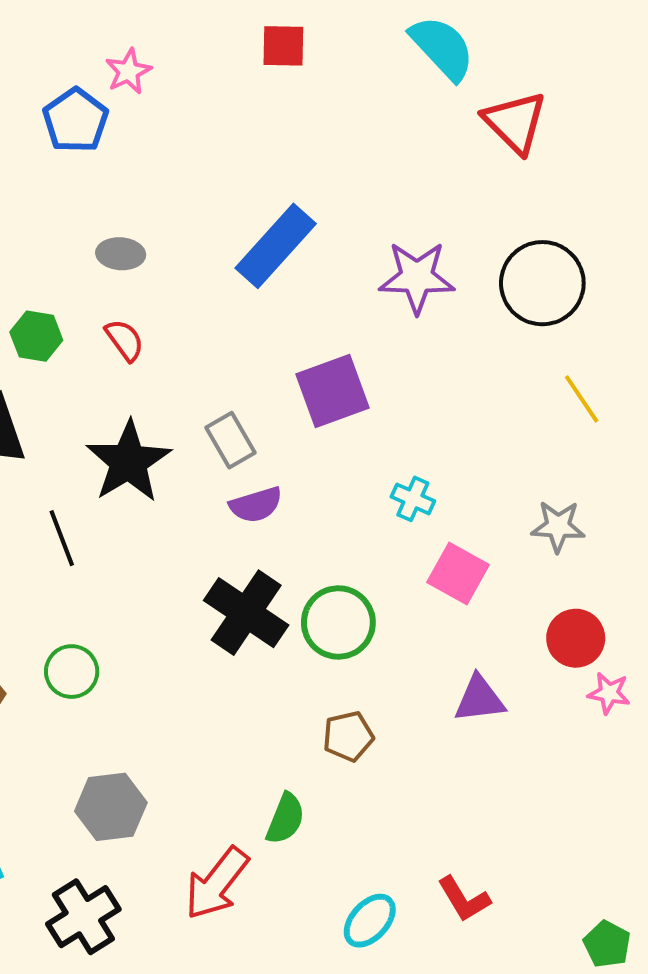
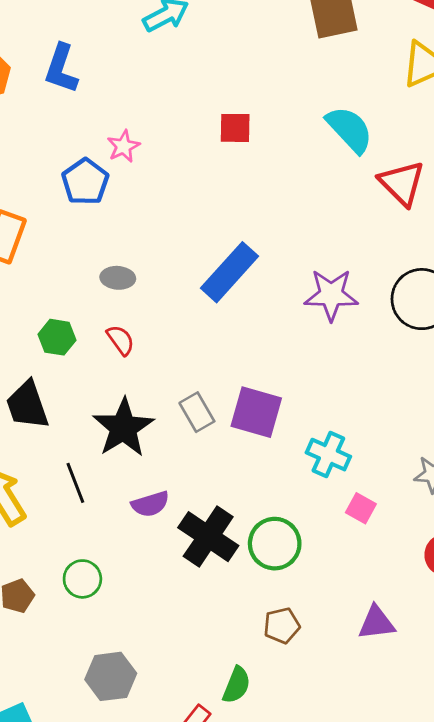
purple square: (332, 391) -> (256, 412), moved, turned 36
cyan cross: (413, 499) -> (328, 455), size x1.4
purple semicircle: (256, 505) -> (150, 504), moved
pink square: (458, 573) -> (361, 508), size x0.7
purple triangle: (480, 699) -> (376, 623), moved

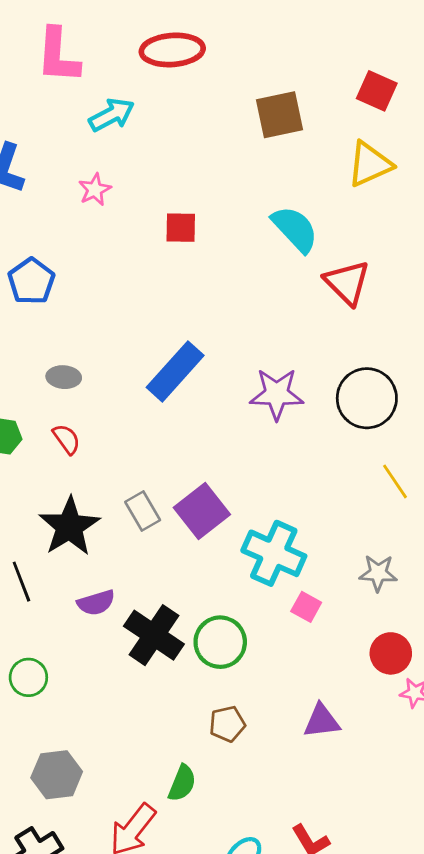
pink star: (123, 146) -> (95, 190), moved
purple square: (256, 412) -> (202, 511), turned 36
cyan cross: (328, 455) -> (274, 553), size x1.4

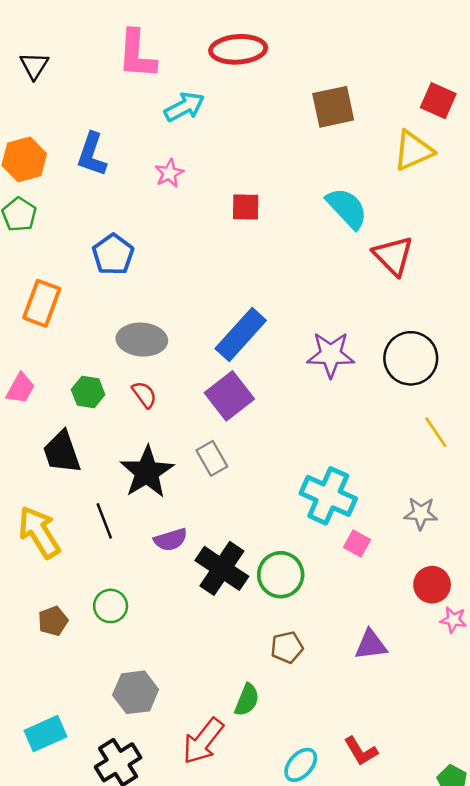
red square: (377, 91) -> (438, 101), moved
gray ellipse: (64, 377) -> (142, 340), size x1.6
purple square: (202, 511) -> (229, 396), moved

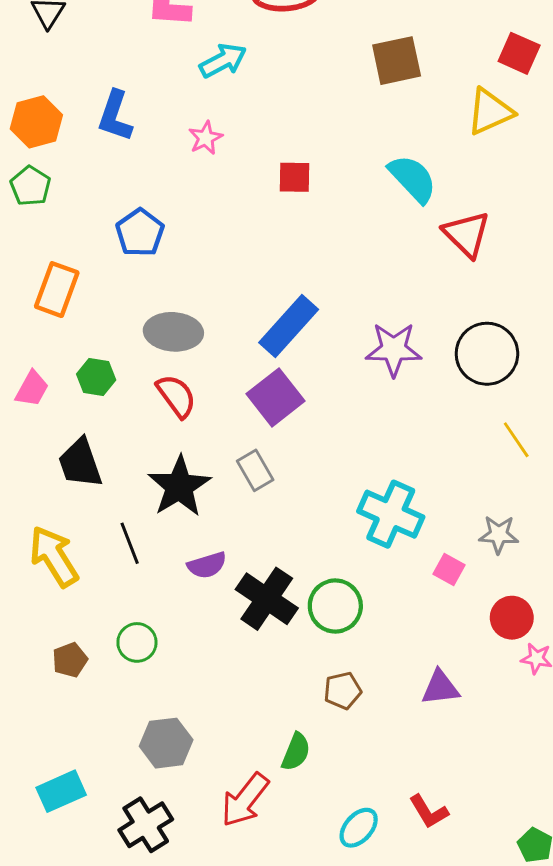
green hexagon: (88, 392) -> (96, 377), moved
red semicircle: (144, 395) -> (176, 396), size x1.4
pink square: (357, 543) -> (449, 570), moved

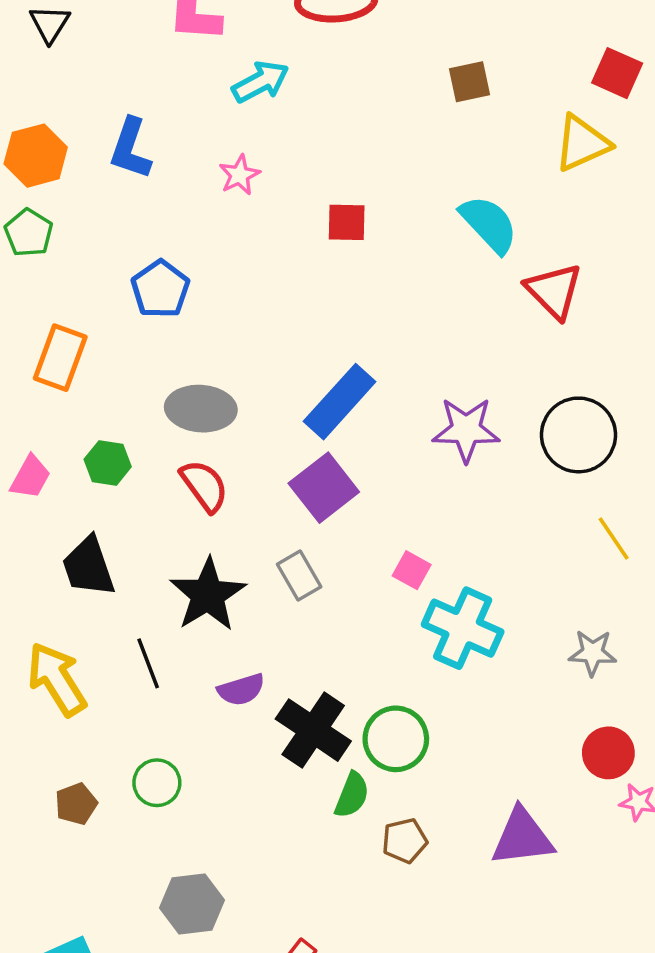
brown square: (397, 61) -> (470, 82), size x0.7
pink square: (449, 570) -> (412, 570), moved
purple triangle: (440, 688) -> (522, 837), size x1.4
green semicircle: (296, 752) -> (352, 795), moved

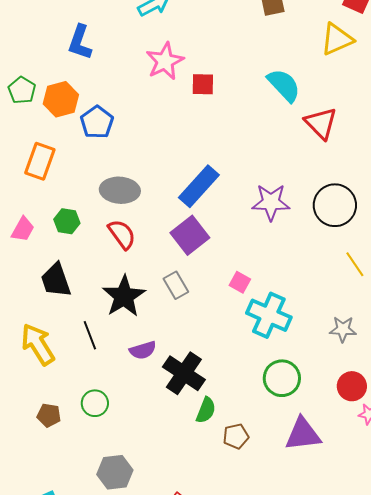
orange hexagon: (36, 156) -> (61, 99), moved
pink star: (239, 175) -> (165, 61), moved, size x1.6
green circle: (396, 739) -> (282, 378), moved
brown pentagon: (76, 804) -> (49, 415), turned 30

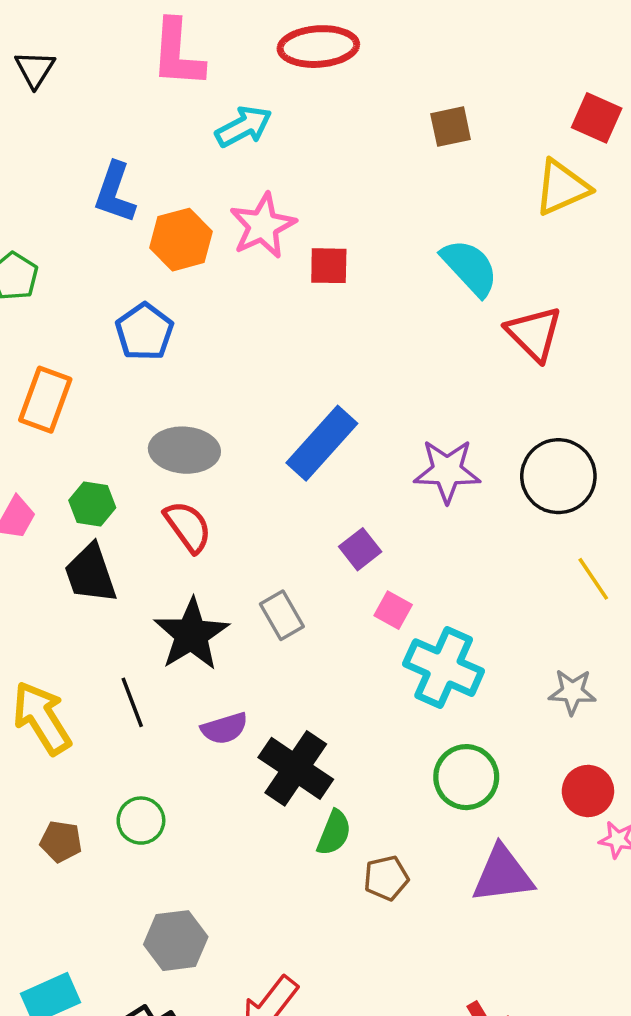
orange hexagon: (61, 99) -> (181, 240), moved
purple square: (190, 235) -> (360, 549), moved, size x0.6
black trapezoid: (56, 280) -> (91, 574), moved

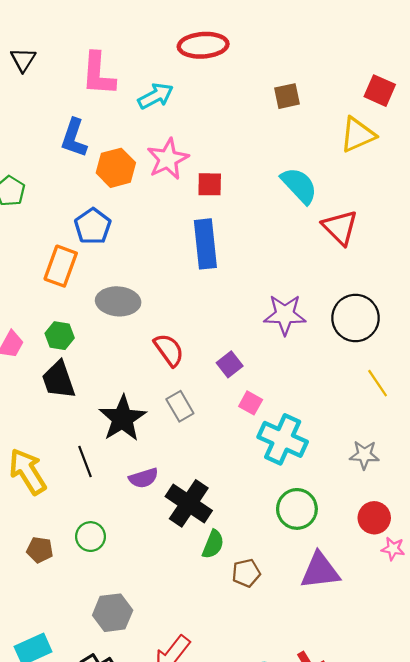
pink L-shape: (177, 53) -> (98, 74), moved
orange rectangle: (45, 400) -> (61, 266), moved
blue rectangle: (322, 443) -> (205, 244), moved, turned -48
red semicircle: (188, 527) -> (169, 350), moved

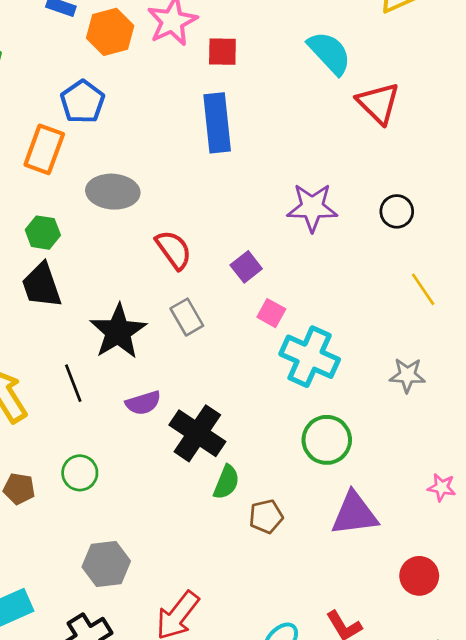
black circle: (355, 318) -> (397, 211), size x0.6
red circle: (374, 518) -> (419, 576), moved

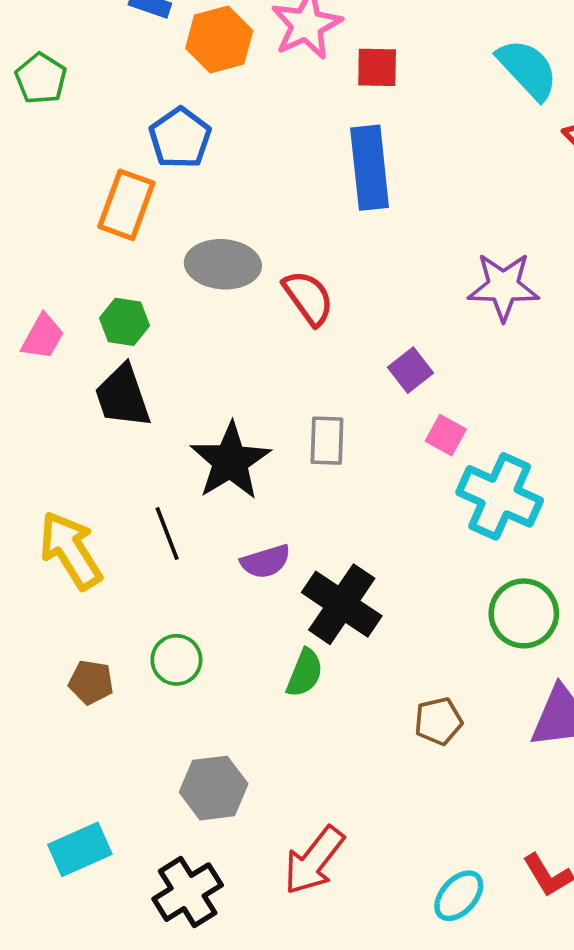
red semicircle: (174, 250) -> (308, 298), moved
gray rectangle: (187, 317) -> (327, 441), turned 32
green semicircle: (226, 482) -> (305, 673), moved

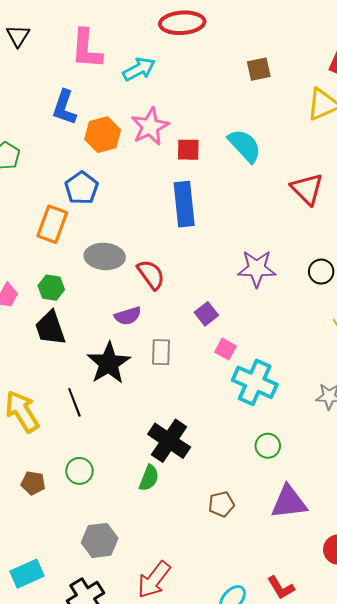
cyan semicircle: (527, 69) -> (245, 146), moved
purple semicircle: (266, 561) -> (128, 316), moved
green circle: (524, 613) -> (268, 446), size x0.7

